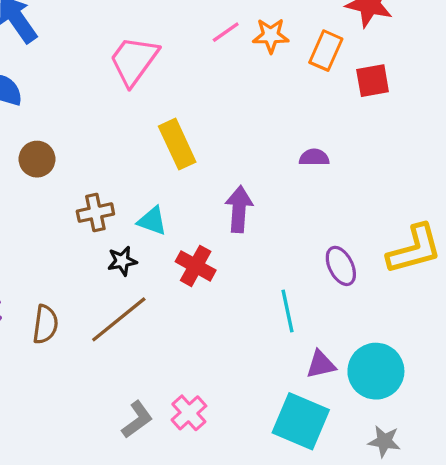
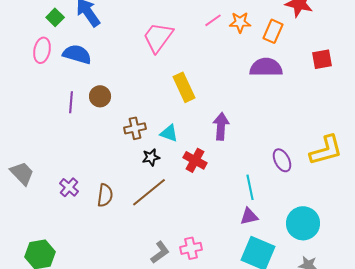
red square: (373, 81) -> (322, 59), moved
purple semicircle: (314, 157) -> (266, 67), moved, size x1.8
purple triangle: (321, 364) -> (249, 216), moved
pink cross: (189, 413) -> (191, 248), turned 30

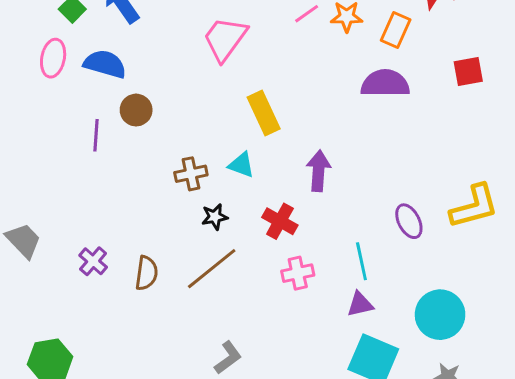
brown circle: (100, 96) -> (136, 110), moved
cyan triangle: (169, 133) -> (241, 165), moved
pink cross: (191, 248) -> (298, 273), moved

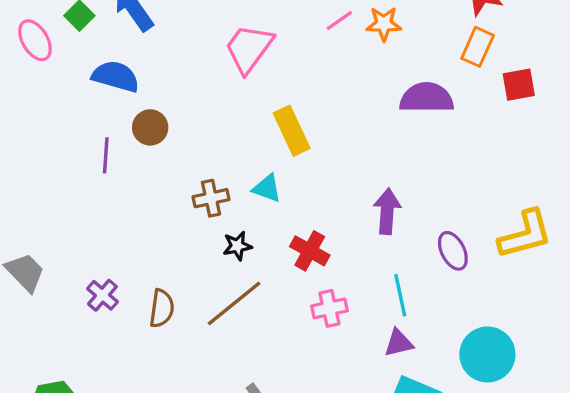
orange rectangle: (396, 30) -> (478, 47), moved
pink ellipse: (53, 58) -> (35, 40), moved, turned -42
purple arrow: (318, 171) -> (387, 211), moved

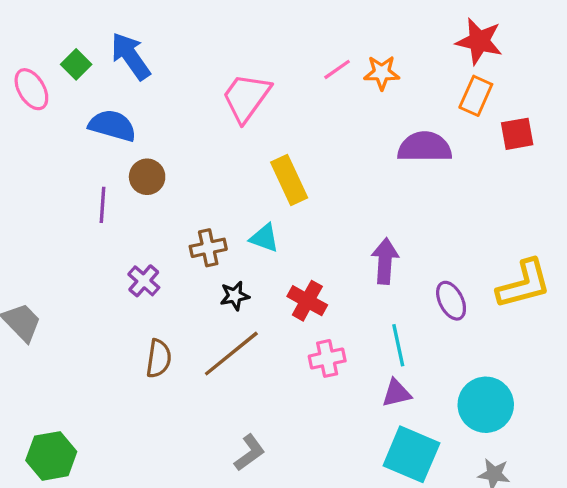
purple cross: (102, 295) -> (144, 281), moved

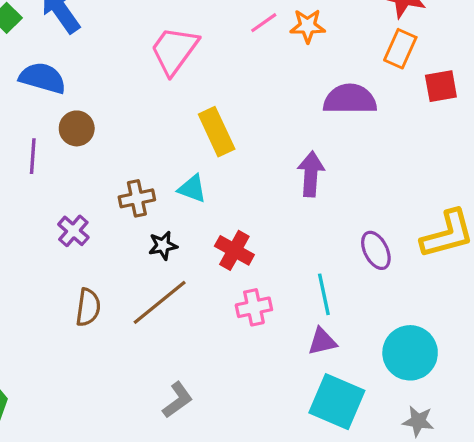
purple arrow: (385, 261) -> (311, 174), moved

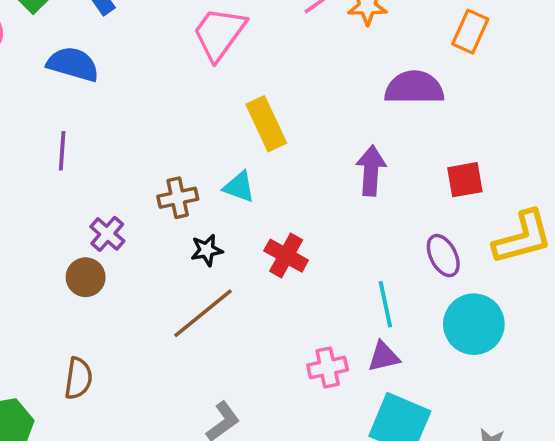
red square: (441, 86) -> (465, 180), moved
brown circle: (77, 128) -> (86, 277), moved
brown semicircle: (88, 307) -> (78, 378), moved
pink cross: (254, 307) -> (328, 368), moved
cyan circle: (410, 353) -> (474, 324), moved

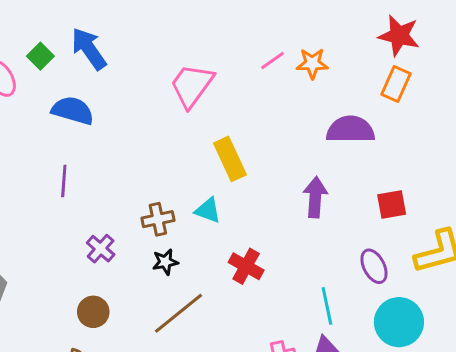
black star: (207, 250) -> (165, 262), moved
brown circle: (86, 277) -> (93, 312), moved

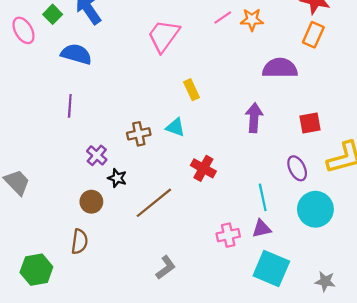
yellow rectangle: (230, 159) -> (192, 90), size x0.7
black star: (165, 262) -> (117, 178), moved, turned 30

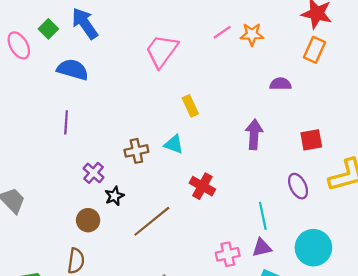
purple semicircle: (280, 68) -> (280, 84), size x0.6
black star: (117, 178) -> (114, 196), turned 30
cyan circle: (315, 209) -> (313, 248), moved

